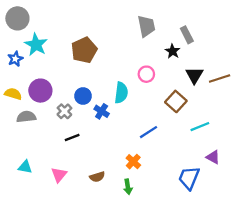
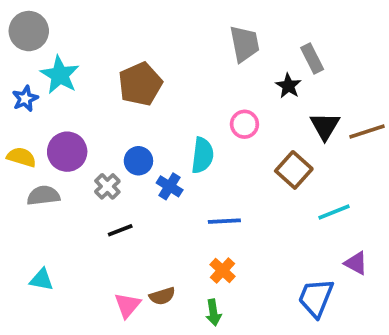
blue line: (149, 132) -> (224, 221), moved, turned 30
pink triangle: (59, 175) -> (127, 305), moved

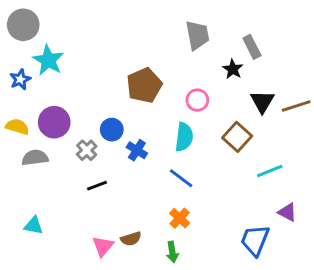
brown pentagon: (140, 84) -> (144, 85), moved
cyan semicircle: (202, 155) -> (184, 137), moved
blue line: (224, 221) -> (181, 178), turned 40

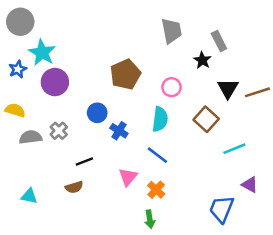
purple circle: (54, 122) -> (55, 82), moved
gray cross: (87, 150) -> (59, 131), moved
brown semicircle: (131, 239) -> (74, 187), moved
pink triangle: (103, 246) -> (128, 177), moved

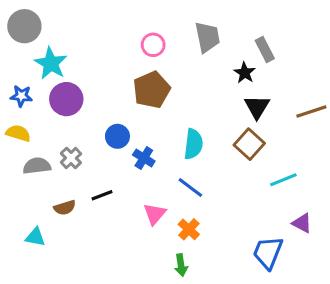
blue star: (18, 69) -> (21, 96), moved, turned 30
pink circle: (172, 87) -> (153, 45), moved
black triangle: (228, 88) -> (257, 107), moved
brown semicircle: (74, 187) -> (65, 208), moved

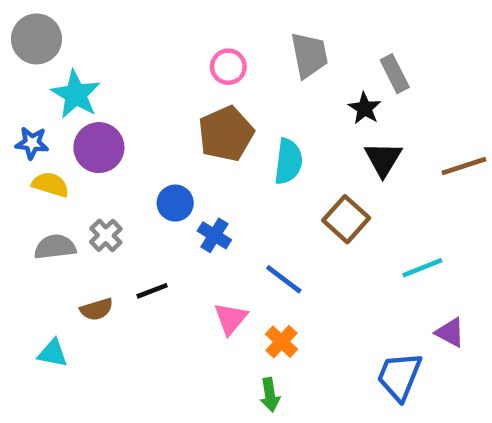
yellow semicircle: (18, 133) -> (50, 185), moved
cyan semicircle: (193, 144) -> (288, 161), moved
brown square: (249, 144) -> (346, 219), moved

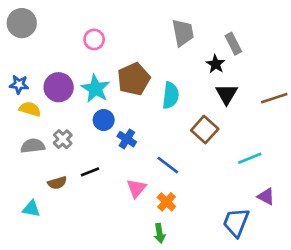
pink circle: (228, 67) -> (94, 39), moved
cyan star: (76, 94) -> (95, 89), moved

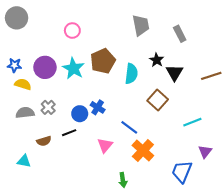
black star: (216, 64) -> (157, 60), moved
blue circle: (104, 120) -> (80, 114), moved
purple triangle: (266, 196) -> (205, 152), turned 40
orange cross: (166, 202) -> (143, 151), moved, size x1.5

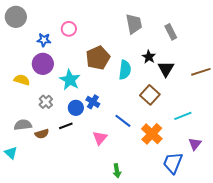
blue star: (14, 65) -> (44, 40), moved
cyan star: (73, 68) -> (70, 80), moved
gray semicircle: (25, 113) -> (23, 125), moved
orange cross: (143, 151) -> (152, 134), moved
cyan triangle: (24, 161) -> (11, 153), moved, turned 32

